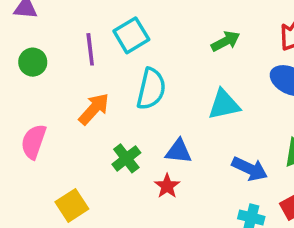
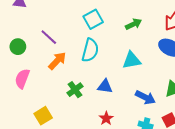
cyan square: (131, 35) -> (93, 19), moved
purple line: (90, 49) -> (49, 37), moved, turned -42
green circle: (33, 62) -> (18, 47), moved
red star: (167, 186) -> (106, 118), moved

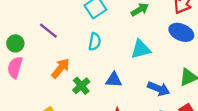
cyan semicircle: (90, 50) -> (95, 42), size x0.7
orange arrow: (57, 61) -> (60, 68), moved
pink semicircle: (22, 79) -> (15, 67), moved

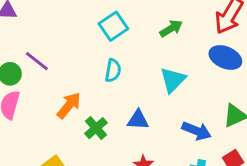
purple line: (48, 31) -> (37, 61), moved
cyan triangle: (141, 49) -> (173, 80), turned -30

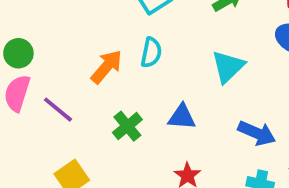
purple line: (37, 61) -> (58, 110), moved
orange arrow: (69, 105) -> (107, 67), moved

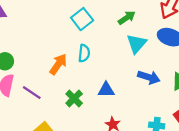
cyan triangle: (228, 67) -> (137, 44), moved
blue arrow: (257, 133) -> (149, 77), moved

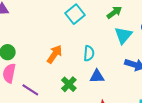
cyan semicircle: (84, 53) -> (89, 53), moved
purple line: (32, 93) -> (30, 90), moved

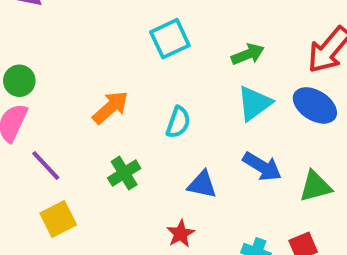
blue triangle: (97, 76) -> (202, 185), moved

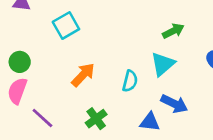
cyan square: (170, 39) -> (66, 26), moved
cyan triangle: (254, 103) -> (163, 64), moved
blue arrow: (262, 167) -> (174, 104), moved

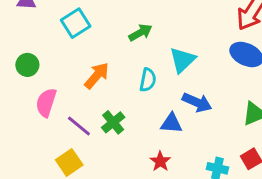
green arrow: (173, 31) -> (140, 33), moved
pink semicircle: (17, 91) -> (46, 103), moved
purple line: (42, 118) -> (79, 126), moved

